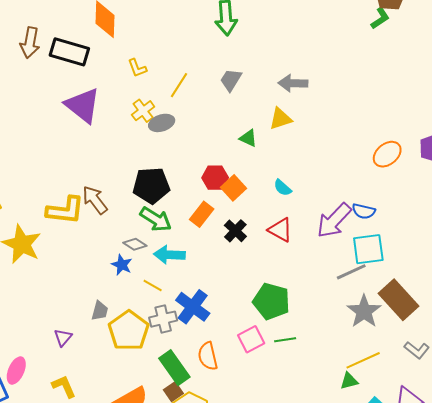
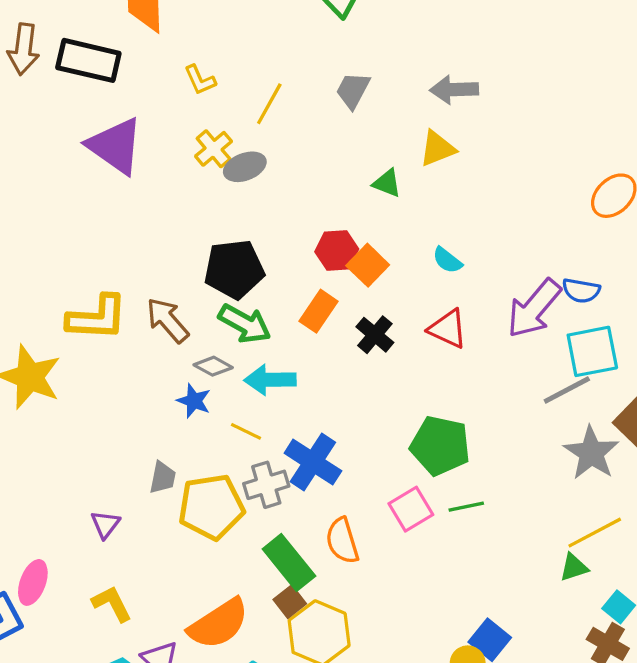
brown arrow: (95, 200) -> (168, 320), moved
yellow pentagon: (129, 331) -> (211, 507), turned 30

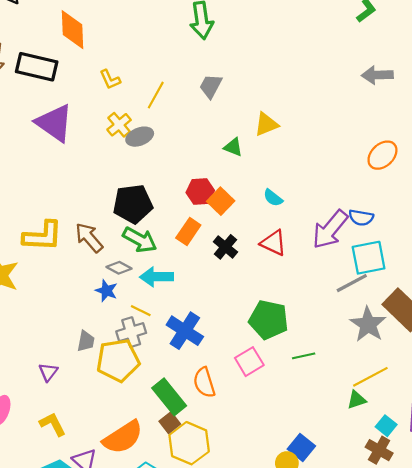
gray arrow: (454, 90) -> (377, 75), moved
gray cross: (266, 485) -> (131, 332), moved
green line: (466, 507) -> (304, 356), moved

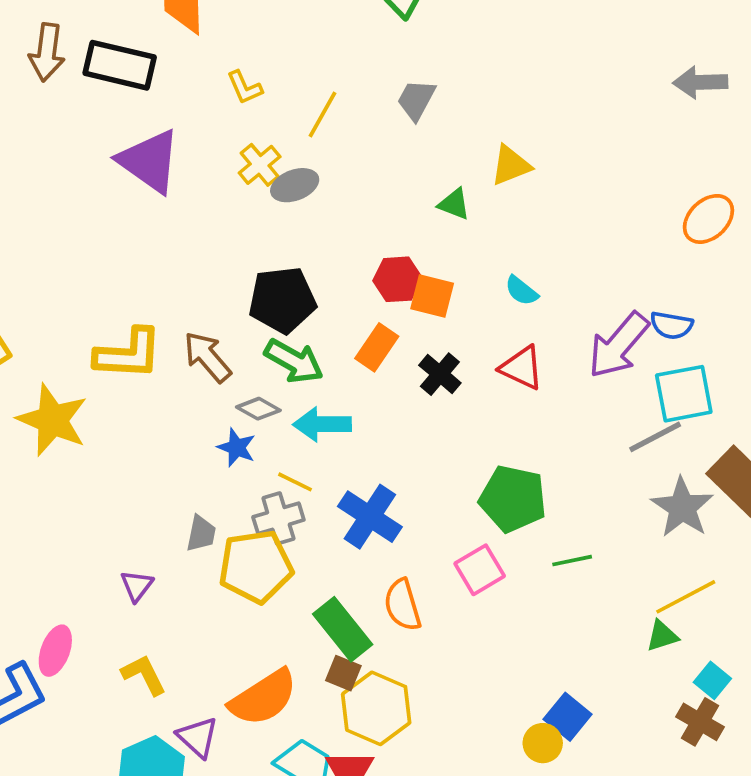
orange square: (221, 201) -> (432, 296), turned -30
brown square: (170, 423) -> (343, 673), turned -30

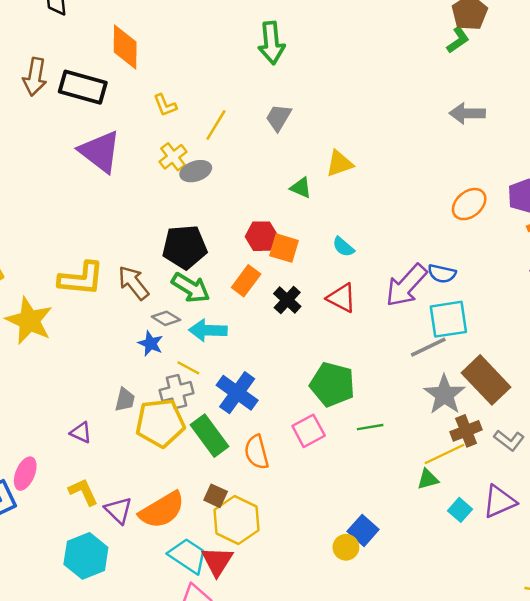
purple triangle: (137, 586) -> (81, 433), turned -45
green rectangle: (343, 629) -> (209, 436), moved
brown cross: (700, 722) -> (466, 431), moved, turned 36
purple triangle: (198, 737) -> (118, 510), moved

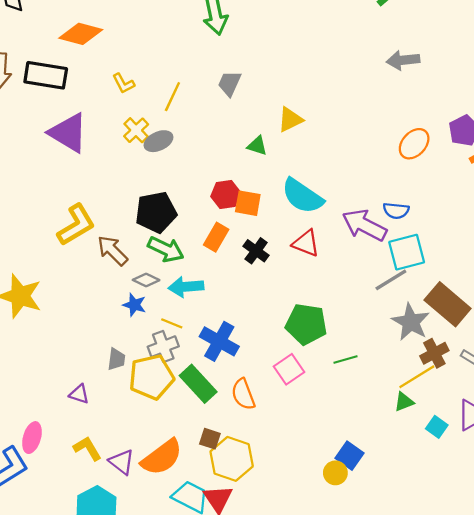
orange diamond: (125, 47) -> (81, 34), turned -69
cyan semicircle: (343, 247) -> (302, 196), size x2.0
yellow L-shape: (81, 279) -> (76, 225), moved, turned -30
purple arrow: (406, 285) -> (364, 225), turned 81

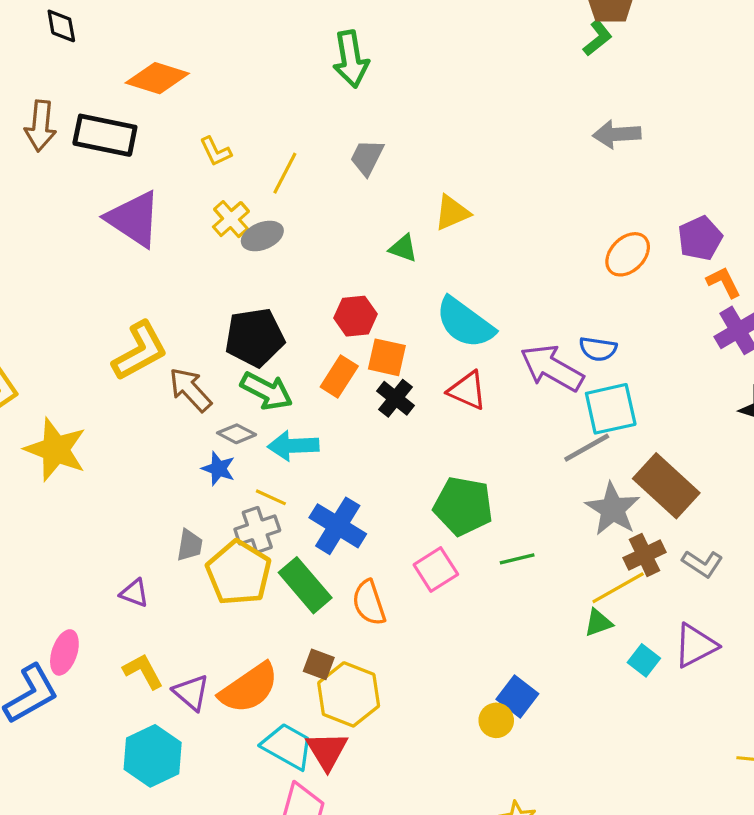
orange square: (248, 203) -> (387, 357), moved
yellow pentagon: (151, 377) -> (239, 573), turned -30

